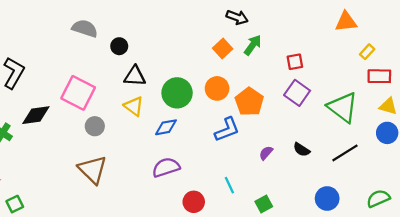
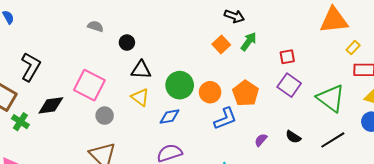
orange triangle: (346, 22) -> (334, 20), size x1.4
gray semicircle: (85, 28) -> (95, 26), size x0.7
orange circle: (217, 88) -> (210, 92), moved

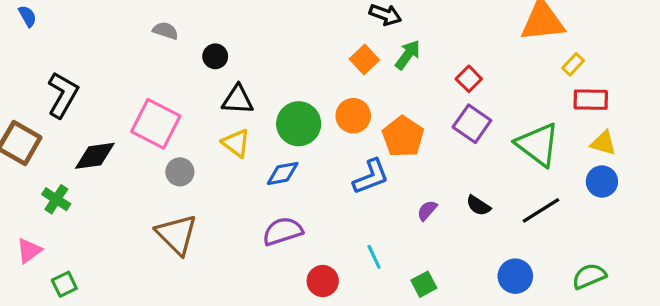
red square: (287, 57) -> (469, 79), turned -35
orange circle: (210, 92) -> (353, 116), moved
green cross: (20, 122) -> (56, 199), moved

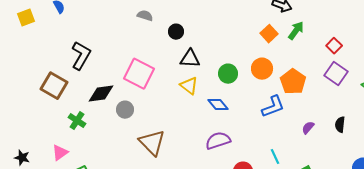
green circle: (299, 124) -> (228, 74), size x0.7
gray circle: (180, 172) -> (125, 110), moved
blue diamond: (283, 173) -> (218, 105), turned 60
black semicircle: (478, 206) -> (340, 125), turned 63

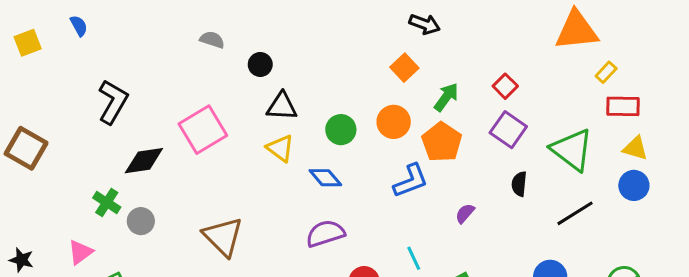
green arrow: (296, 31) -> (446, 97), moved
pink square: (139, 74) -> (203, 130), turned 32
brown square: (54, 86) -> (26, 148), moved
gray circle: (125, 110) -> (141, 221), moved
black semicircle: (340, 125) -> (519, 184), moved

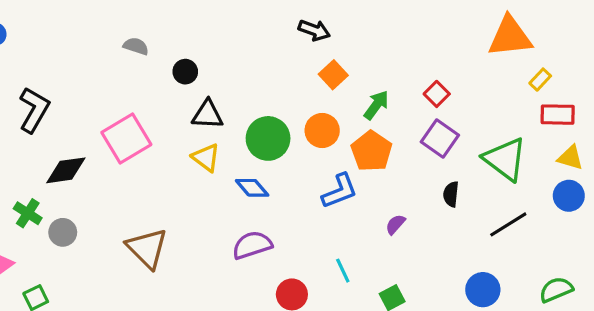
black arrow: (425, 24) -> (314, 30), moved
green circle: (341, 130) -> (268, 138), size x1.4

